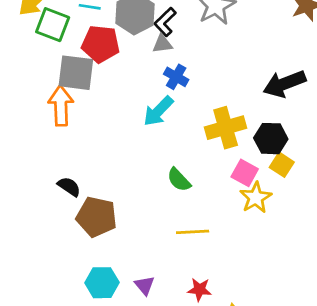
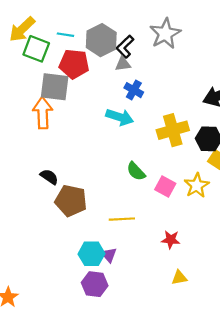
cyan arrow: (158, 111) -> (120, 117), turned -116
pink square: (245, 173) -> (165, 187), moved
yellow line: (193, 232) -> (122, 219), moved
cyan hexagon: (102, 283) -> (91, 254), moved
red star: (199, 290) -> (171, 240), moved

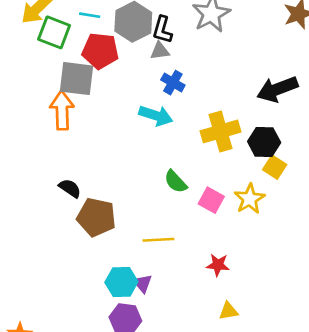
black L-shape: (125, 47) -> (162, 30), turned -30

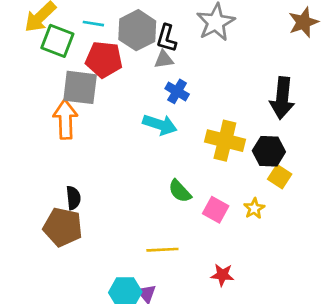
black arrow: (277, 89) -> (282, 98), turned -63
yellow cross: (221, 131) -> (225, 141), turned 30
black semicircle: (70, 188) -> (73, 198), turned 50
yellow star: (250, 199) -> (254, 208), size x0.7
brown pentagon: (96, 217) -> (63, 227), moved

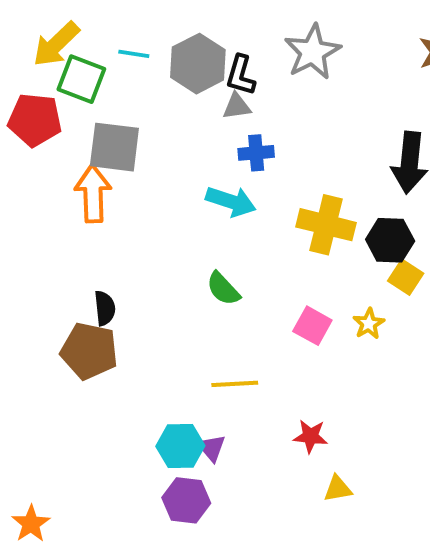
red pentagon: (104, 59) -> (35, 120), moved
blue cross: (177, 91) -> (256, 153), turned -35
green semicircle: (180, 191) -> (223, 289), moved
red star: (222, 275) -> (310, 436), moved

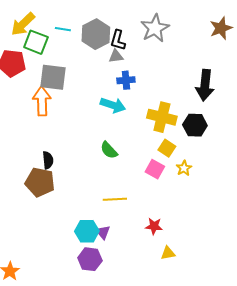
yellow square: (406, 277) -> (167, 148), moved

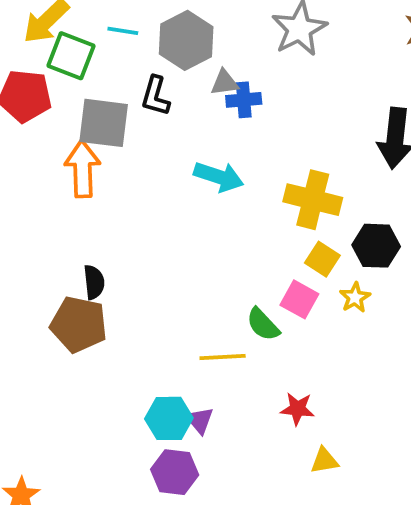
black L-shape: (118, 40) -> (155, 96), moved
blue cross: (126, 80) -> (244, 100), moved
black hexagon: (195, 125) -> (376, 246), moved
green semicircle: (109, 150) -> (263, 324), moved

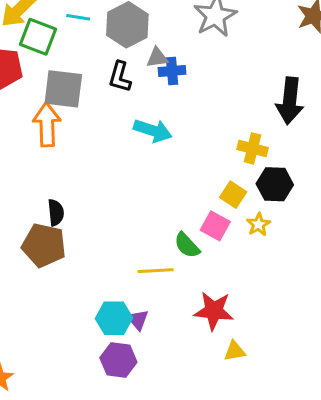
black L-shape: (155, 96) -> (120, 77), moved
yellow cross: (313, 200) -> (252, 148), moved, size x0.7
red star: (297, 409) -> (214, 311), size x1.5

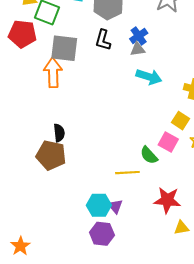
gray triangle: (157, 58) -> (138, 49), moved
blue cross: (172, 71) -> (139, 36), turned -30
cyan arrow: (153, 131) -> (149, 77), moved

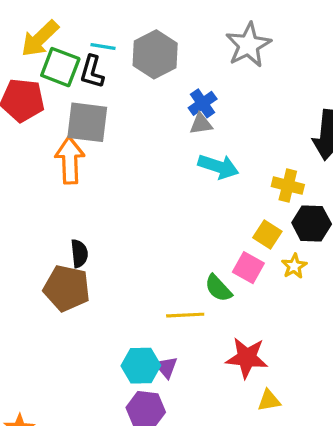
black L-shape: (103, 40) -> (92, 72), moved

